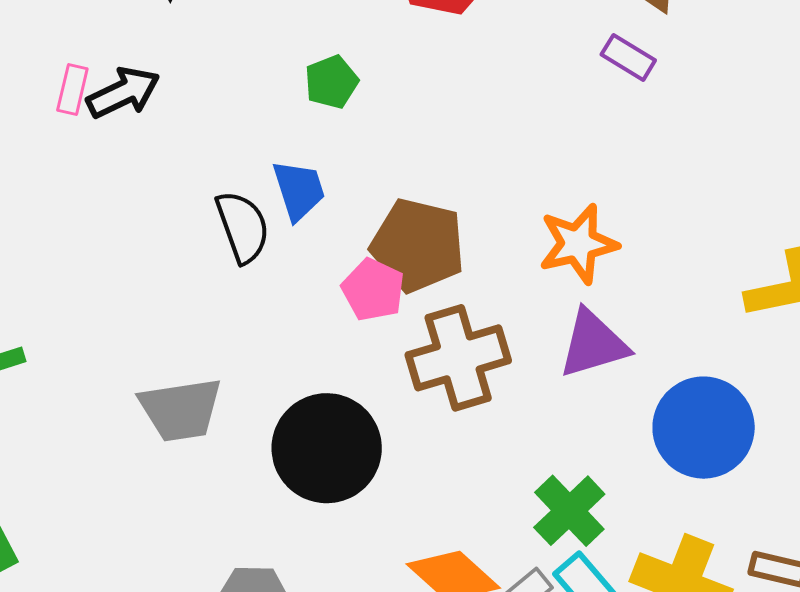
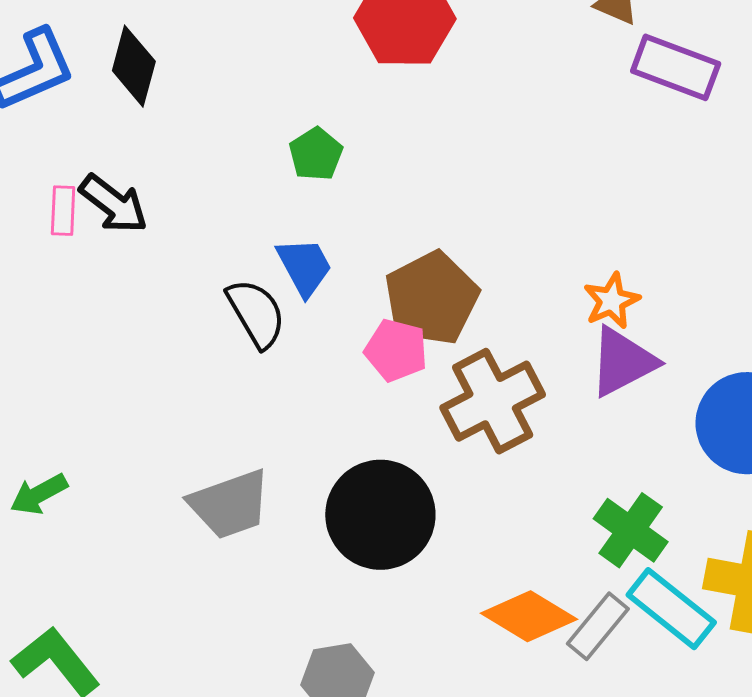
purple rectangle: (628, 57) -> (676, 67), moved, size x1.6
black arrow: (123, 93) -> (114, 204), turned 74
orange star: (578, 244) -> (612, 301), moved, size x0.7
brown pentagon: (418, 245) -> (432, 298), turned -30

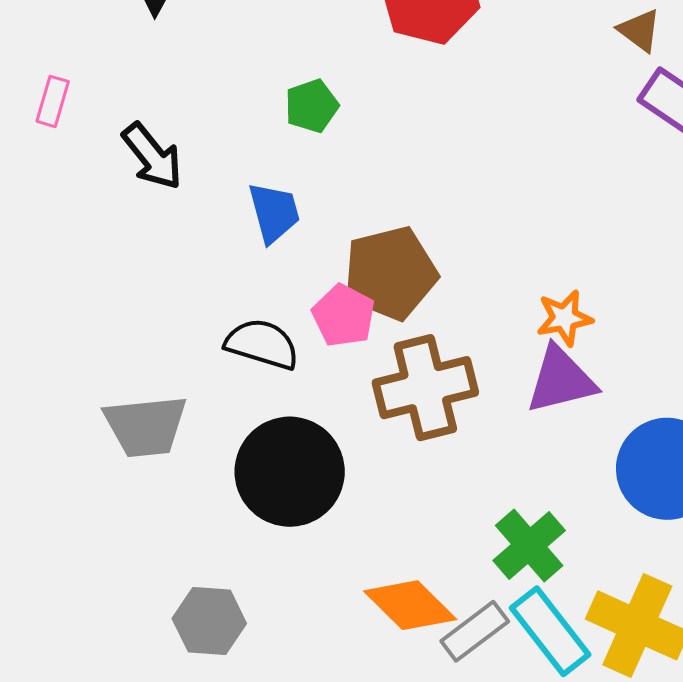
black arrow: (114, 204) -> (152, 156), moved
black semicircle: (256, 313) -> (262, 344), moved, turned -56

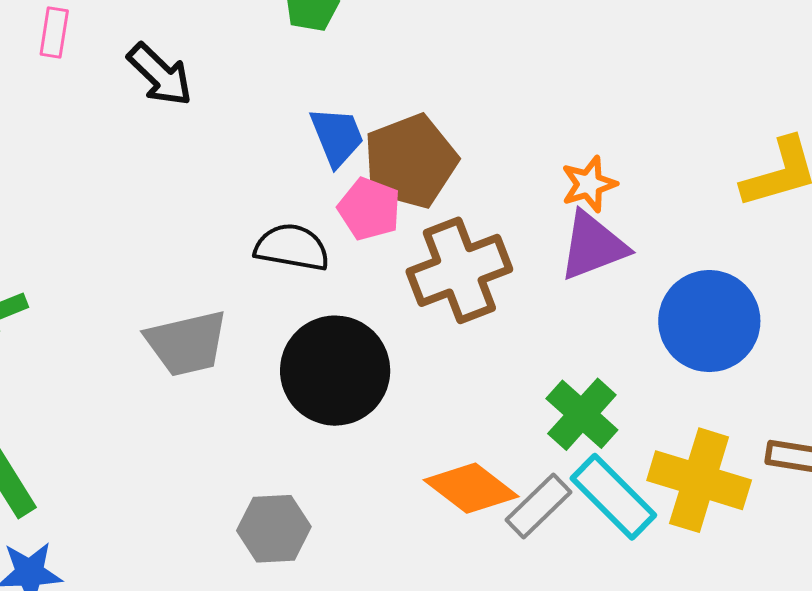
blue trapezoid: (274, 213) -> (337, 136), moved

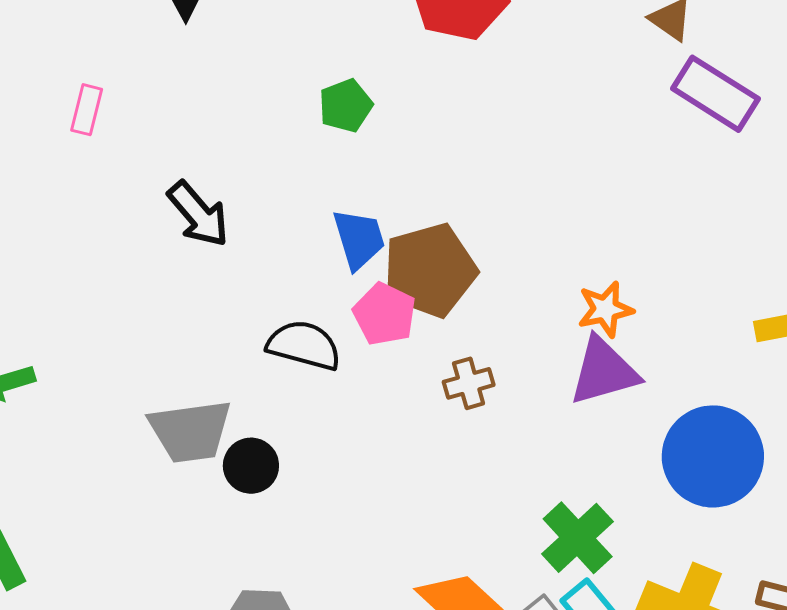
black arrow: (160, 75) -> (198, 214), moved
brown cross: (459, 270) -> (469, 383), size x0.5
black circle: (335, 371) -> (251, 466), moved, size x0.5

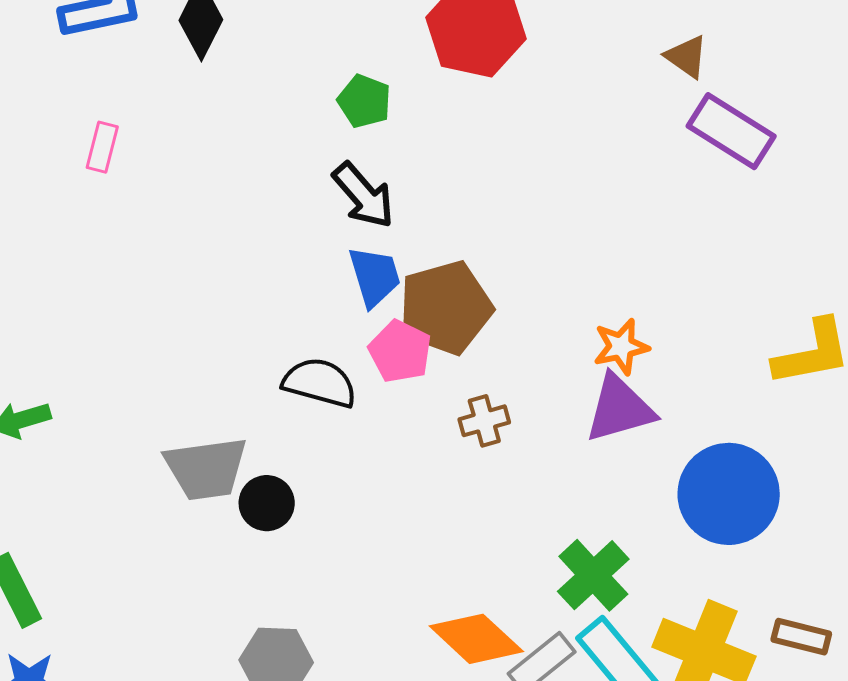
green pentagon: (346, 106) -> (364, 101), moved, turned -30
black arrow: (198, 214) -> (363, 195), moved

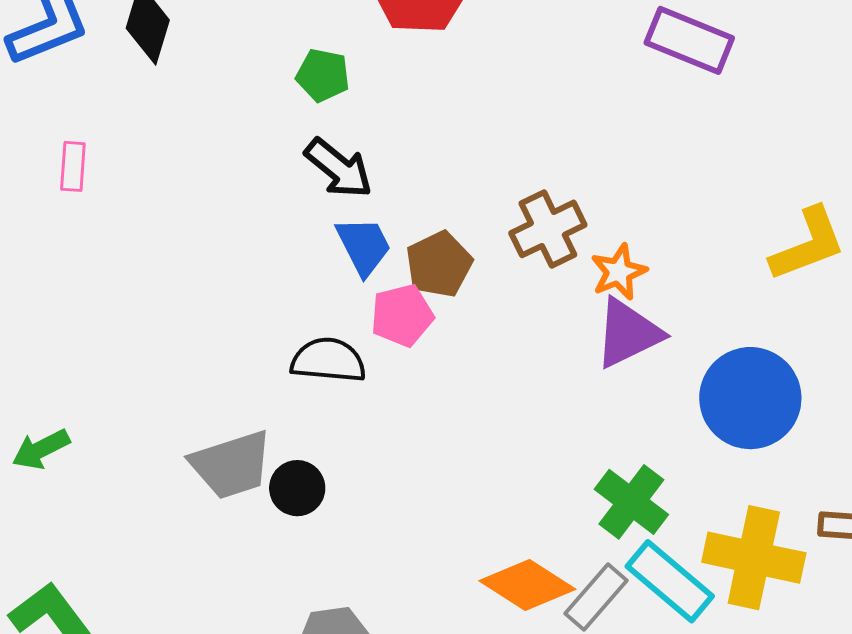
brown pentagon: (445, 308) -> (439, 264), size x0.7
pink pentagon: (400, 351) -> (402, 315), turned -30
brown cross: (484, 421) -> (548, 229), moved, size x1.5

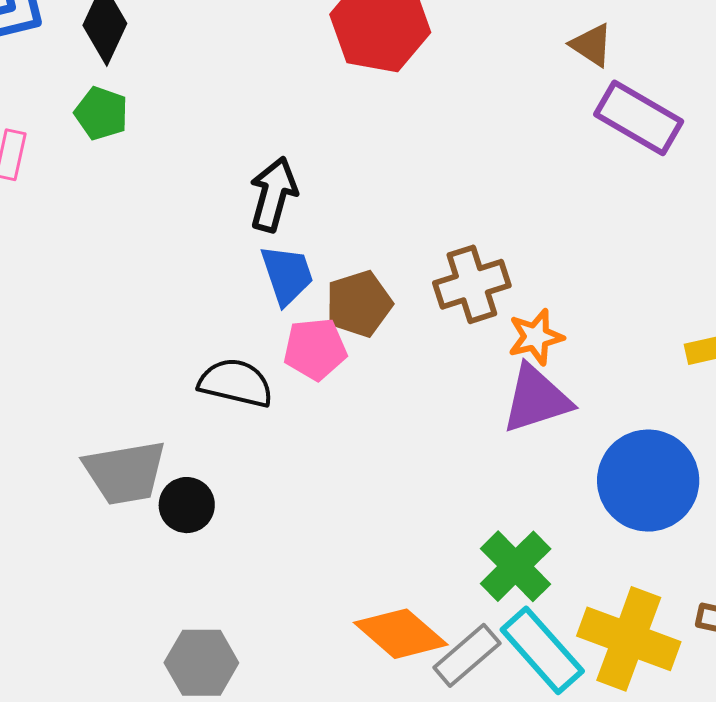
green pentagon: (323, 75) -> (101, 113), moved
black arrow: (339, 168) -> (273, 194), turned -122

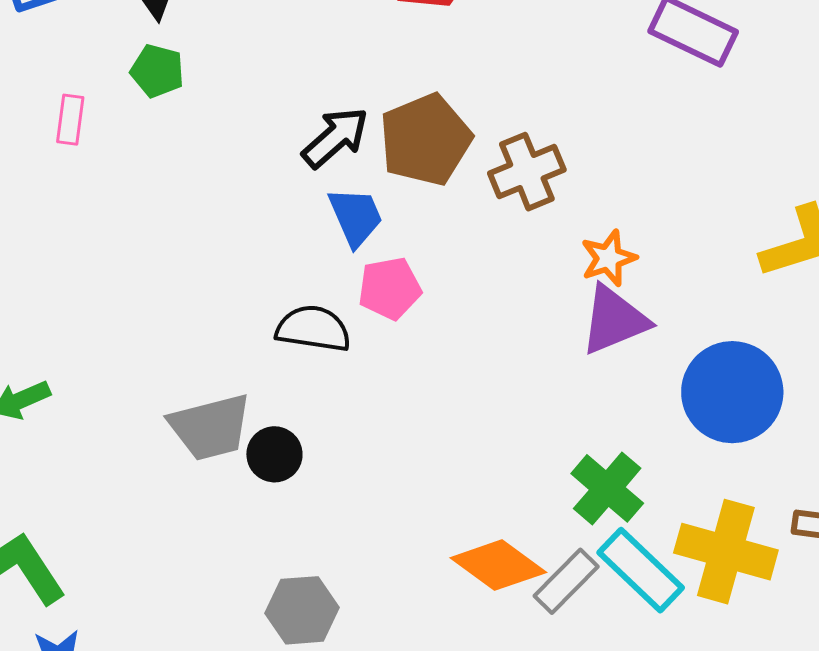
black arrow: (273, 194) -> (335, 138), turned 38
brown cross: (472, 284) -> (527, 172), moved
brown pentagon: (359, 304) -> (425, 140), moved, size x1.4

